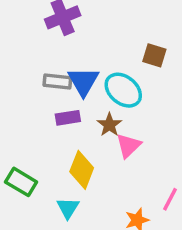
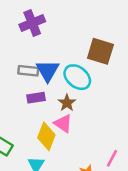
brown square: (154, 55) -> (100, 51), size x1.5
pink triangle: (128, 146) -> (63, 123), moved, turned -42

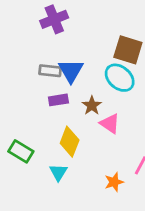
cyan ellipse: (77, 77) -> (120, 78), moved
pink triangle: (63, 123) -> (110, 124), moved

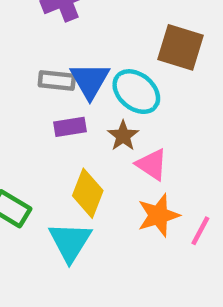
cyan ellipse: (120, 78) -> (136, 92), moved
cyan triangle: (58, 172) -> (70, 242), size x1.5
orange star: (114, 182) -> (158, 215), moved, size x1.4

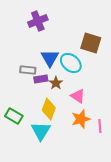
gray rectangle: (57, 81) -> (28, 70), moved
brown star: (123, 136) -> (56, 83), moved
pink line: (200, 231) -> (100, 126), turned -32

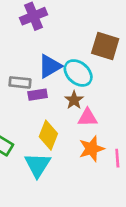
blue triangle: (50, 58) -> (50, 66), turned 30
brown star: (56, 83) -> (74, 100), moved
pink triangle: (78, 96) -> (88, 118), turned -35

